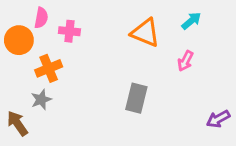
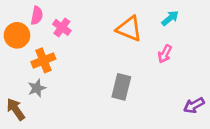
pink cross: (69, 31) -> (62, 27), turned 30

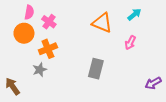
orange circle: (17, 35) -> (24, 33), moved
orange cross: (43, 60) -> (48, 49), moved
gray star: (37, 88) -> (40, 70), moved

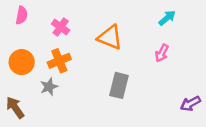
pink semicircle: (29, 12) -> (22, 15), moved
orange triangle: (102, 23) -> (110, 37), moved
orange circle: (24, 33) -> (22, 62), moved

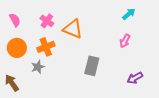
pink semicircle: (22, 15) -> (15, 20), moved, turned -40
orange triangle: (110, 37) -> (73, 29), moved
purple arrow: (190, 104) -> (135, 78), moved

